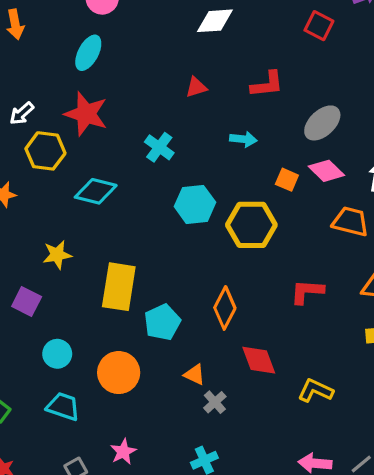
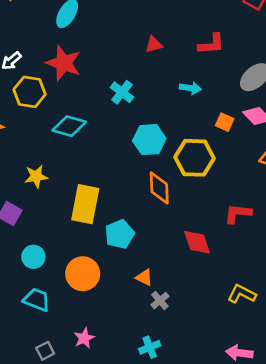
orange diamond: (225, 308) -> (159, 188), moved, turned -32
red diamond: (259, 360) -> (197, 242), moved

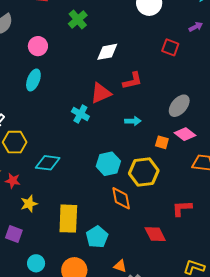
red L-shape: (211, 44) -> (132, 81), moved
red triangle: (154, 45) -> (101, 93), size x1.6
red star: (64, 63) -> (13, 181), moved, size x0.6
cyan cross: (122, 92) -> (80, 114), moved

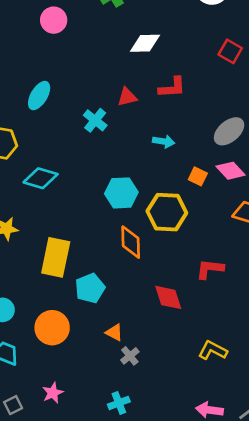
cyan ellipse: (33, 80) -> (39, 96), moved
red triangle: (101, 93) -> (127, 97), size x0.7

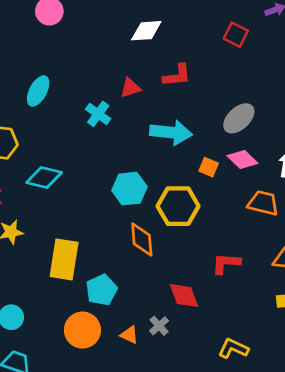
cyan arrow: (164, 141) -> (171, 132), size x1.8
orange circle: (52, 328) -> (82, 330), moved
gray cross: (130, 356) -> (159, 326), moved

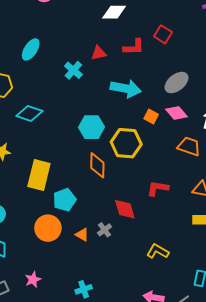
red square: (236, 35) -> (163, 34), moved

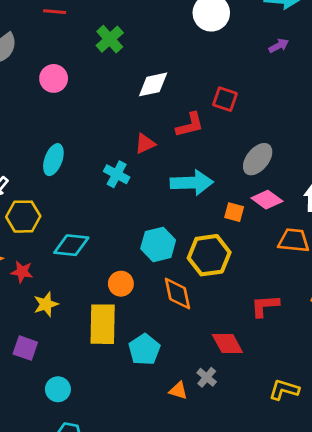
orange circle: (48, 228) -> (121, 284), moved, size x0.7

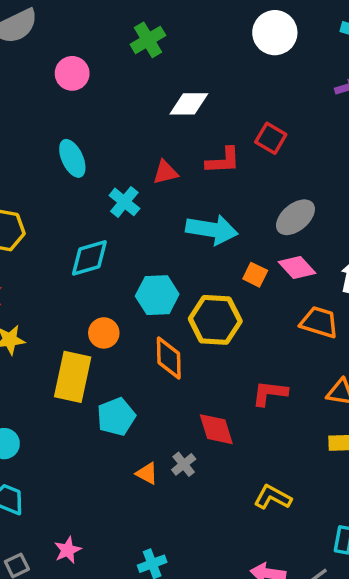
cyan ellipse: (53, 160) -> (72, 158), moved, turned -56
cyan diamond: (71, 245) -> (89, 258), moved, turned -33

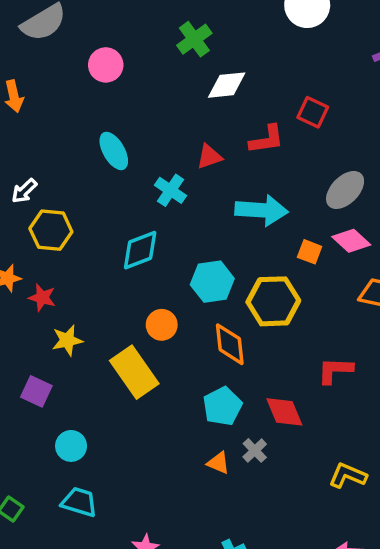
green cross: (148, 40) -> (194, 39), moved
yellow rectangle: (73, 377) -> (134, 372), turned -42
cyan pentagon: (116, 417) -> (222, 406), moved

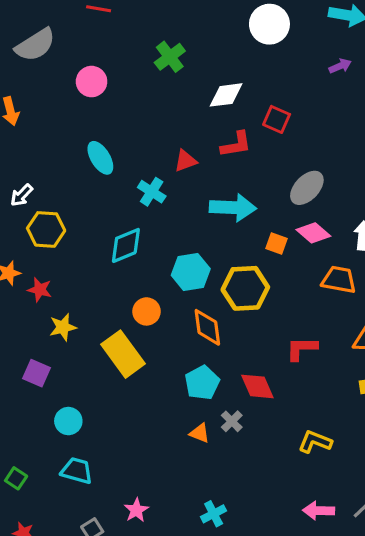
white diamond: (227, 85) -> (226, 95), moved

